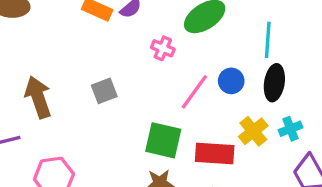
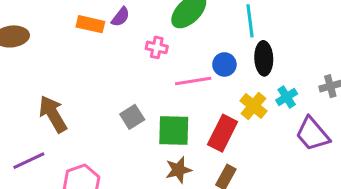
gray square: (104, 91) -> (132, 117), moved
pink line: (194, 92) -> (193, 81), turned 56
red rectangle: (215, 154) -> (223, 133), turned -56

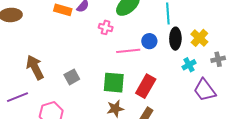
yellow cross: (253, 106) -> (199, 38), moved
gray square: (132, 117) -> (72, 77), moved

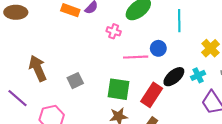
black ellipse: (175, 39) -> (174, 77), moved, turned 45
purple line: (17, 97) -> (18, 98), turned 60

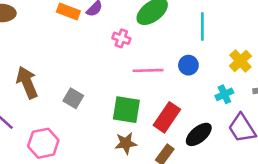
blue circle: (158, 48) -> (188, 65), moved
black ellipse: (174, 77) -> (199, 134), moved
gray square: (75, 81) -> (73, 98), turned -35

